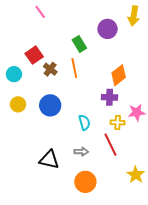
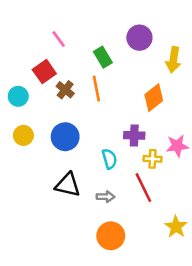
pink line: (40, 12) -> (59, 39), moved
yellow arrow: (134, 16) -> (173, 60), moved
purple cross: (110, 97) -> (134, 135), moved
black triangle: (49, 160) -> (68, 185), moved

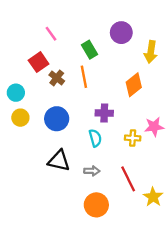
cyan circle: (18, 96) -> (16, 93), moved
purple cross: (134, 135) -> (104, 113), moved
red line: (143, 188) -> (128, 179), moved

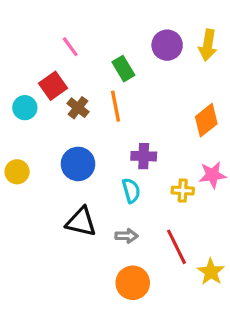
yellow arrow: (151, 52) -> (208, 45), moved
orange diamond: (134, 85) -> (206, 120), moved
cyan circle: (16, 93) -> (25, 108), moved
yellow circle: (20, 118) -> (17, 172), moved

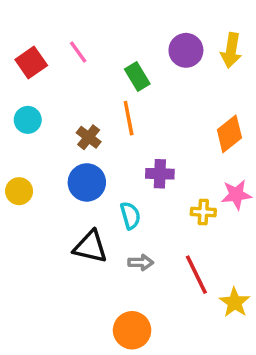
red square: (53, 86) -> (31, 62), moved
brown cross: (78, 108) -> (89, 137), moved
cyan semicircle: (131, 191) -> (130, 215), moved
orange circle: (133, 283) -> (132, 330), moved

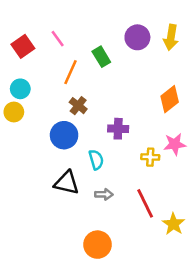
orange line: (129, 118) -> (70, 72), moved, turned 35
brown cross: (89, 137) -> (78, 106), moved
yellow circle: (19, 191) -> (14, 112), moved

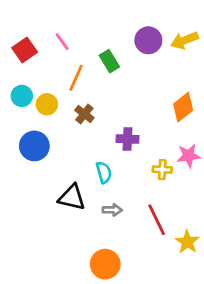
yellow arrow: (171, 37) -> (184, 40), turned 60
yellow circle: (14, 112) -> (47, 104), moved
blue circle: (64, 135) -> (34, 146), moved

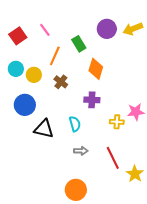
orange diamond: (183, 107) -> (96, 69), moved, turned -35
black triangle: (72, 197) -> (44, 129), moved

